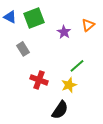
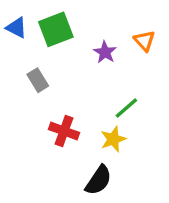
orange triangle: (88, 25) -> (144, 41), turned -32

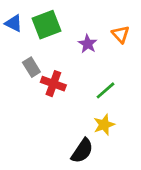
red cross: (64, 131) -> (53, 84), moved
yellow star: (113, 139) -> (104, 125), moved

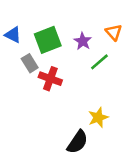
blue triangle: (14, 23) -> (13, 35), moved
green square: (47, 25) -> (48, 40), moved
green line: (105, 90) -> (99, 62), moved

